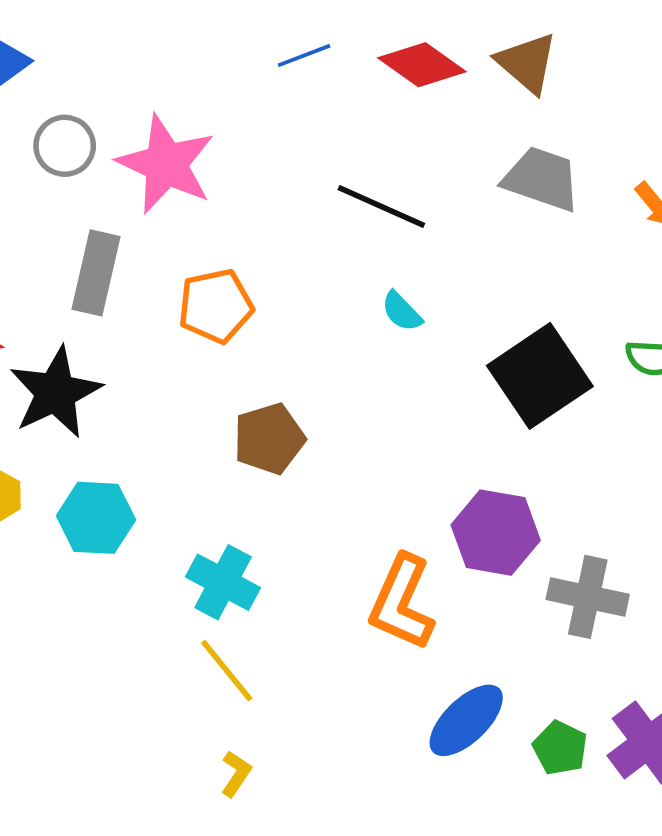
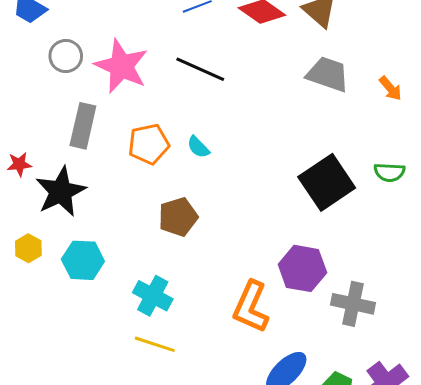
black line: (381, 207) -> (200, 69), moved
cyan semicircle: (402, 312) -> (198, 147), moved
yellow line: (227, 671) -> (155, 344), turned -33

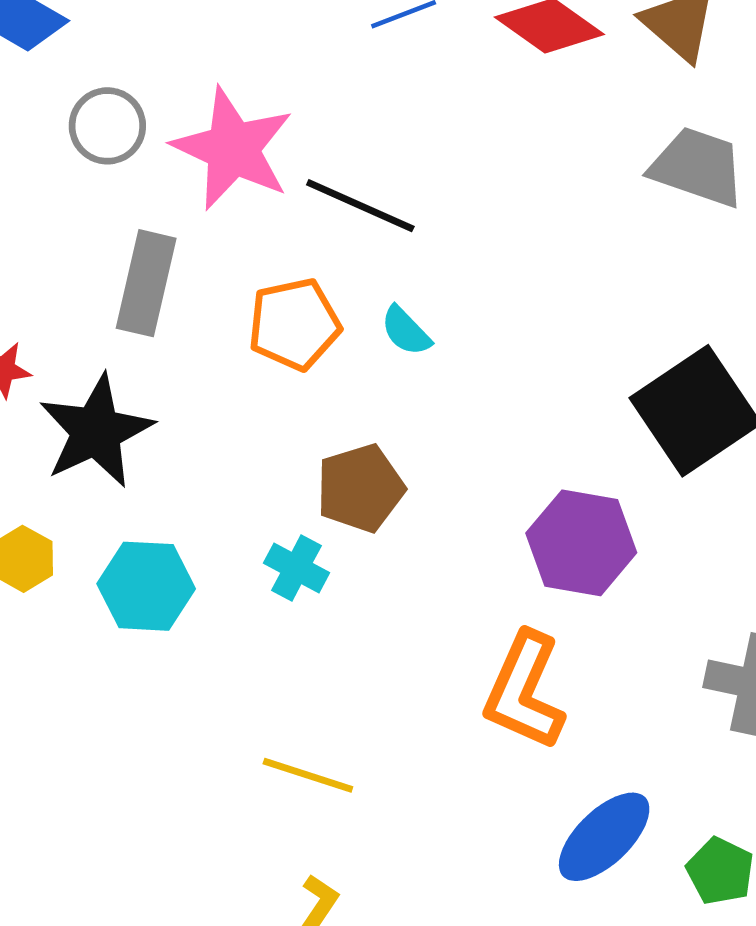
black line: (200, 69) -> (360, 206), moved
purple hexagon: (302, 268) -> (581, 543), moved
cyan cross: (153, 296) -> (296, 568), moved, size x0.7

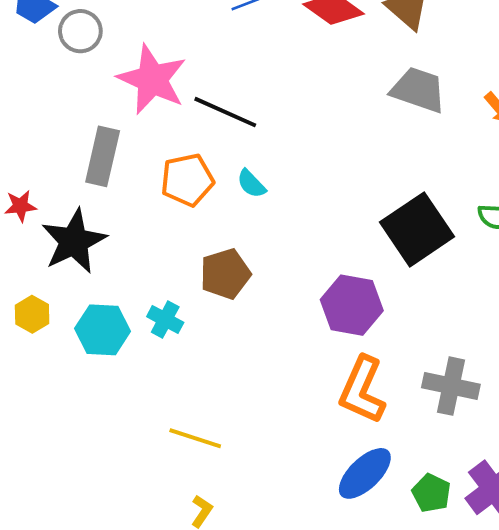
gray circle: (107, 126) -> (80, 31), moved
cyan cross: (296, 568) -> (165, 319), moved
orange L-shape: (524, 691) -> (362, 390), moved

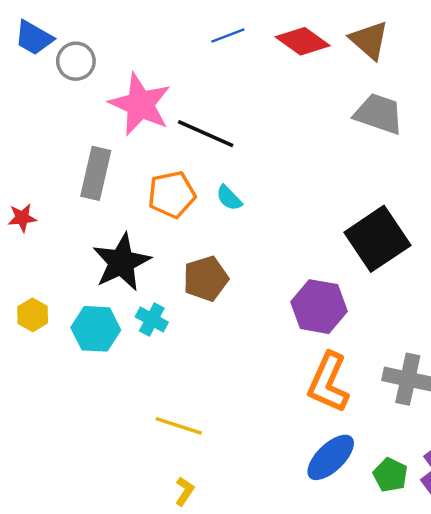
black star: (74, 241) -> (121, 262), moved

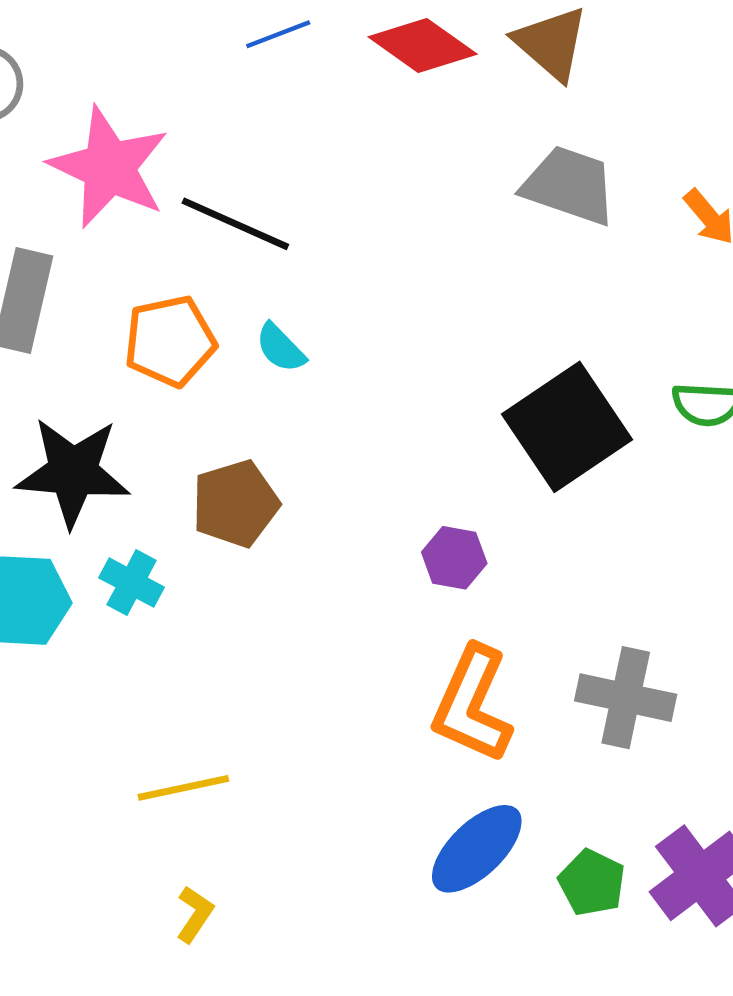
black star: (121, 262) -> (73, 472), turned 30
purple hexagon: (319, 307) -> (454, 558), size x0.6
yellow line: (179, 426) -> (183, 788), turned -30

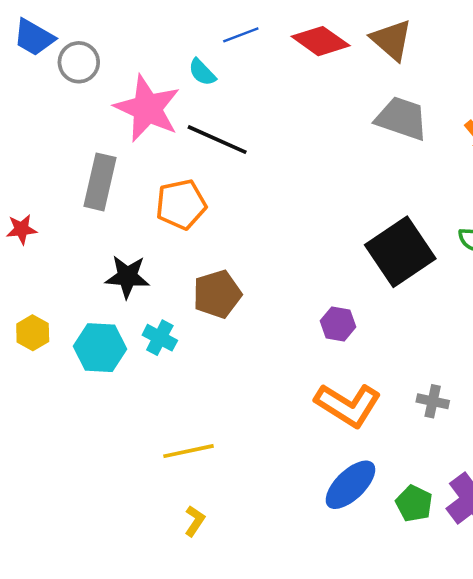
cyan semicircle: (280, 348) -> (202, 72), moved
black star: (73, 472) -> (127, 277), size x0.7
gray cross: (626, 698) -> (433, 401), size x0.6
orange L-shape: (472, 704) -> (348, 405), turned -82

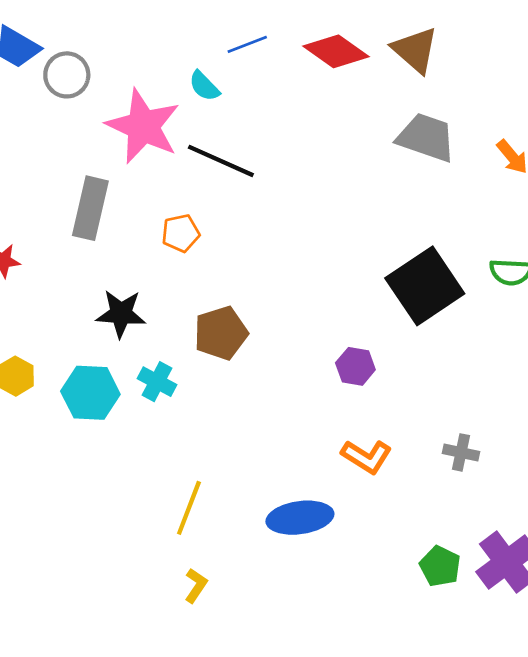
orange pentagon: (181, 204) -> (181, 233), size x0.7
orange L-shape: (348, 405) -> (367, 457), size x0.7
yellow line: (188, 451) -> (189, 508), turned -57
blue ellipse: (350, 485) -> (300, 518), moved, turned 36

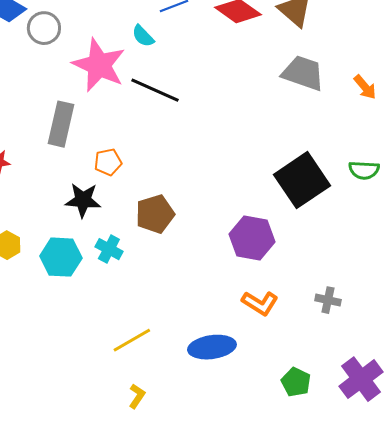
orange pentagon: (181, 233) -> (108, 162), moved
purple hexagon: (355, 366) -> (252, 238), size x1.6
yellow line: (189, 508) -> (132, 340), turned 39
green pentagon: (440, 566) -> (296, 382), moved

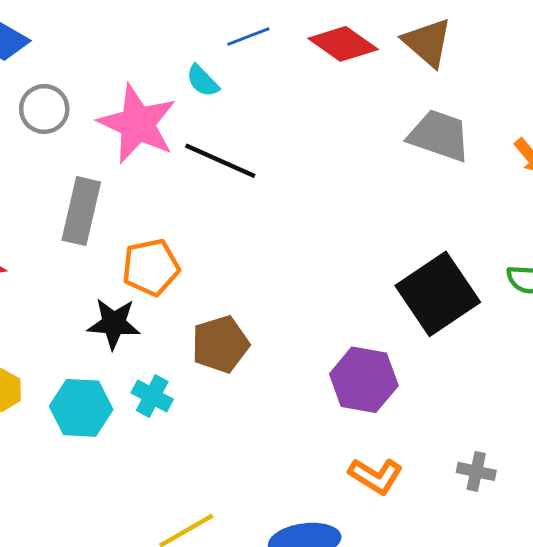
gray circle: (44, 28) -> (44, 109), moved
orange pentagon: (108, 162) -> (151, 267), size x1.4

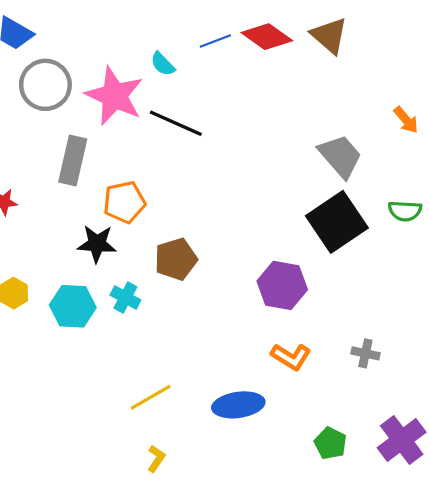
blue line: (248, 36) -> (215, 41), moved
gray circle: (44, 109) -> (45, 85), size x1.4
gray trapezoid: (439, 136) -> (340, 156), moved, turned 30

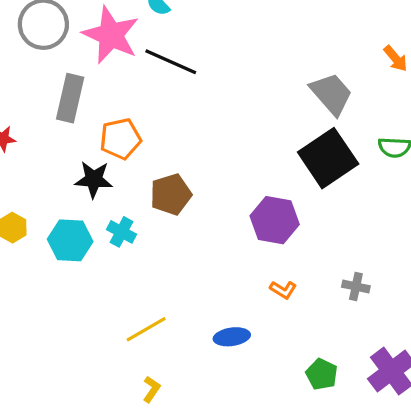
orange L-shape: (291, 357) -> (283, 290), size x0.7
blue ellipse: (238, 405) -> (232, 337), size x0.7

